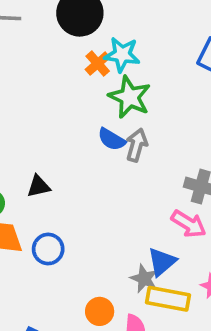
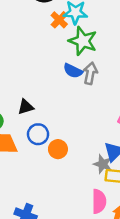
blue circle: (48, 249) -> (38, 134), moved
orange circle: (100, 311) -> (58, 149), moved

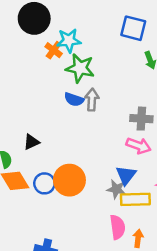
blue circle: (38, 134) -> (44, 183), moved
orange circle: (58, 149) -> (69, 180), size x1.6

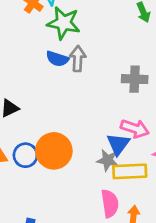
pink arrow: (139, 146) -> (135, 128), moved

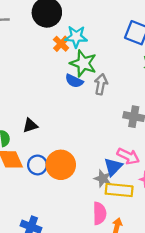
blue semicircle: (57, 59) -> (74, 81), moved
gray arrow: (78, 59) -> (101, 84), moved

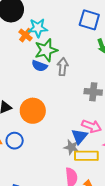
green star: (83, 63) -> (46, 50), turned -30
orange circle: (61, 165) -> (33, 111), moved

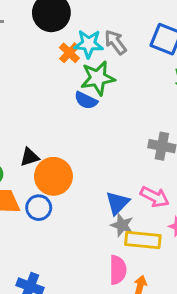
gray arrow: (63, 67) -> (115, 42), moved, turned -48
orange circle: (33, 111) -> (53, 176), moved
blue triangle: (79, 136) -> (118, 203), moved

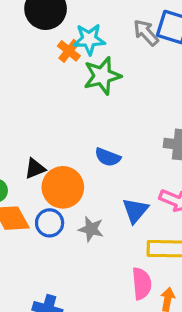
gray arrow: (115, 42) -> (146, 33), moved
blue semicircle: (86, 100) -> (108, 157), moved
gray star: (122, 225) -> (91, 229), moved

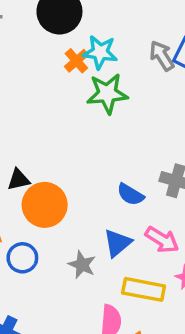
blue semicircle: (108, 157) -> (130, 195), moved
blue circle: (50, 223) -> (22, 258), moved
gray star: (91, 229) -> (82, 265), moved

